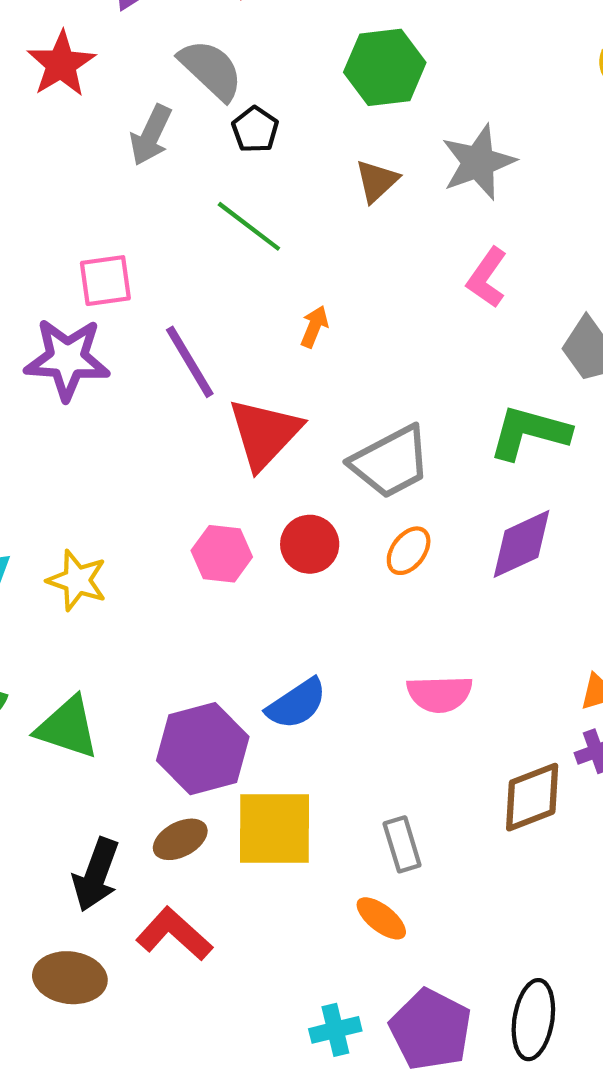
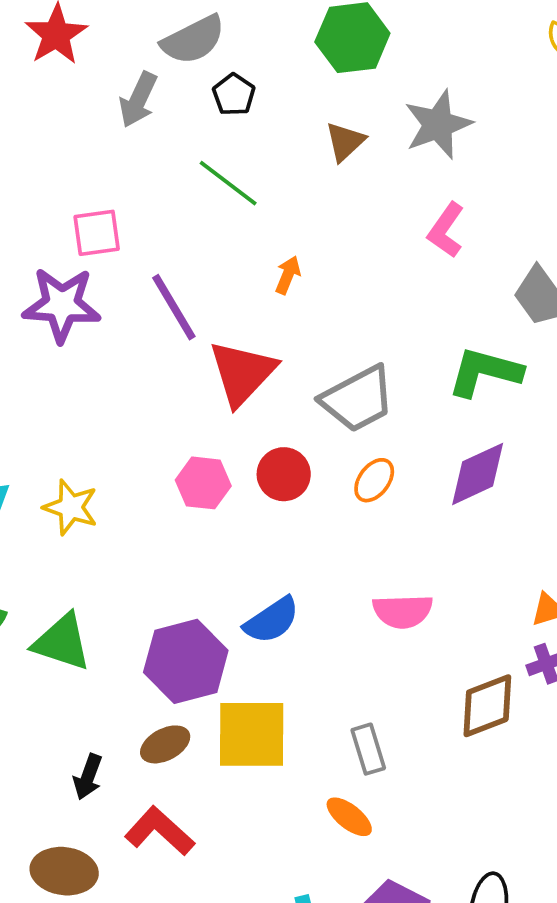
gray semicircle: (211, 70) -> (193, 40), turned 110
black arrow: (96, 875) -> (88, 777), size x0.7

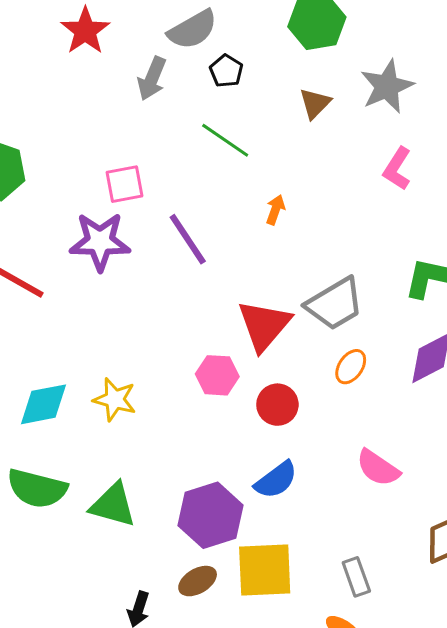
red triangle: (242, 373) -> (264, 325), moved
red circle: (284, 474) -> (277, 405), moved
pink semicircle: (403, 611) -> (378, 468), turned 39

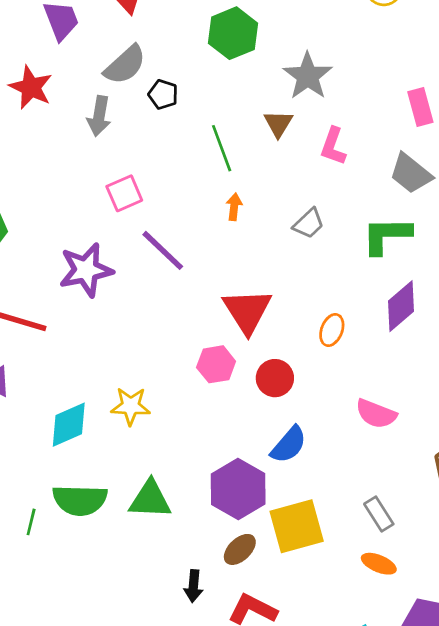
brown triangle: (315, 103) -> (278, 124), moved
green line: (225, 140) -> (222, 148), moved, turned 48
pink square: (124, 184) -> (124, 193), moved
gray trapezoid: (335, 304) -> (309, 223), moved, size x0.6

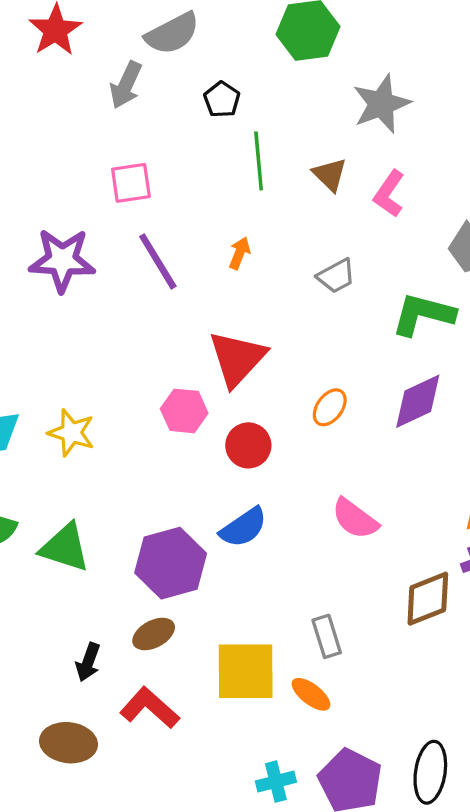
black pentagon: (163, 94) -> (222, 100), moved
brown triangle: (278, 124) -> (330, 175), moved, turned -32
orange arrow: (234, 207) -> (240, 253), moved
yellow square: (297, 526) -> (246, 671), moved

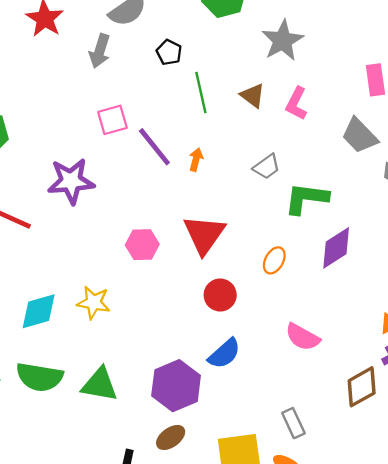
purple line: (158, 261) -> (154, 147), moved
green L-shape: (423, 314) -> (306, 198), moved
pink hexagon: (184, 411) -> (142, 245), moved

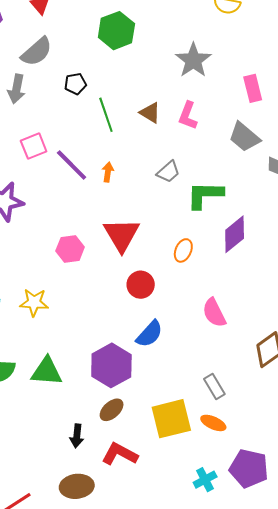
gray star: (283, 41) -> (193, 60), moved
black pentagon: (169, 52) -> (75, 84), turned -30
pink semicircle: (303, 337) -> (214, 313), turned 40

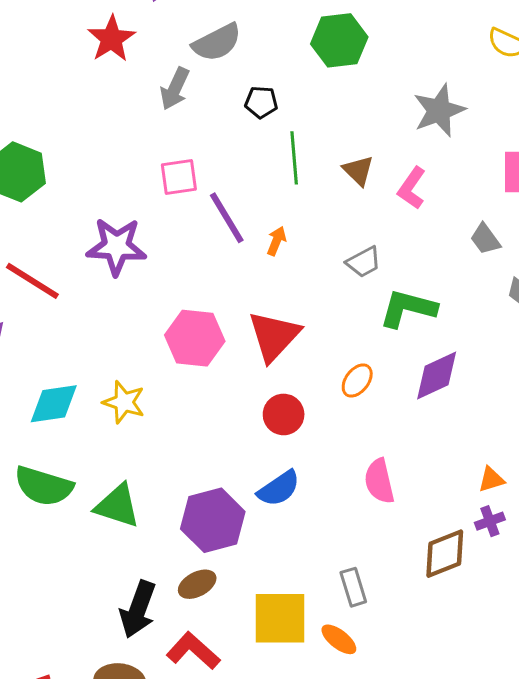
gray trapezoid: (244, 137) -> (485, 239), size x0.7
pink hexagon: (70, 249) -> (195, 338), size x1.4
black arrow: (77, 436) -> (138, 609), size x1.6

